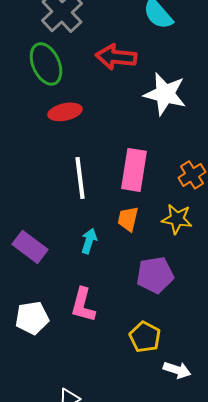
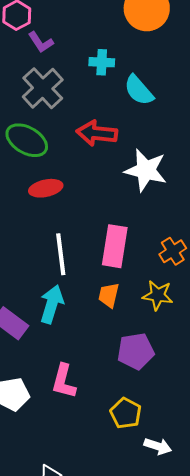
green ellipse: (46, 64) -> (27, 140), turned -36
cyan arrow: (89, 241) -> (52, 304), moved, size x1.5

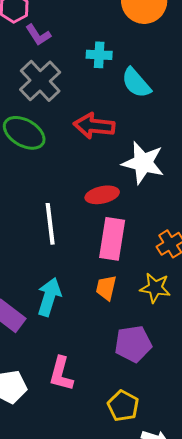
red ellipse: (46, 188) -> (102, 195), moved
white line: (61, 254) -> (50, 224), moved

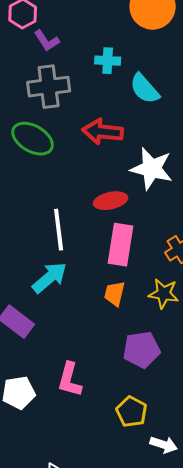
gray cross: (40, 81) -> (49, 87), turned 36
cyan arrow: (49, 297) -> (50, 278), moved, turned 33

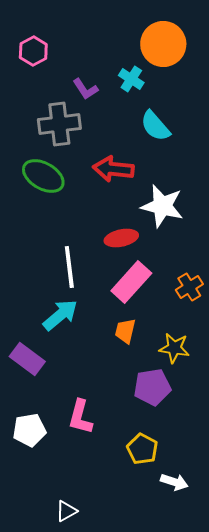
purple L-shape: (47, 41) -> (85, 89), moved
cyan cross: (108, 61) -> (131, 79), moved, turned 30
pink rectangle: (121, 245) -> (131, 282), turned 33
yellow star: (164, 294) -> (174, 348), moved

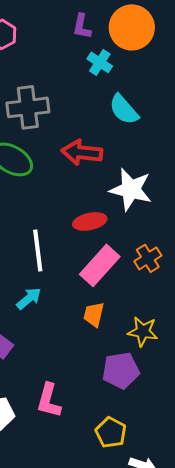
purple L-shape: (85, 89) -> (82, 26), moved, turned 44
orange cross: (189, 287) -> (148, 258), moved
cyan arrow: (60, 315) -> (29, 298), size x0.7

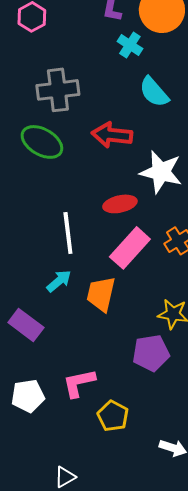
orange trapezoid: (94, 314) -> (101, 294), moved, size x1.4
pink L-shape: (49, 400) -> (79, 383), turned 63
yellow pentagon: (111, 432) -> (113, 416), moved

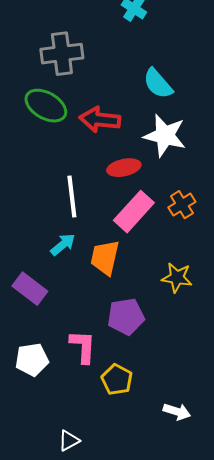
cyan semicircle: (154, 92) -> (158, 84), moved
red arrow: (112, 135) -> (100, 120), moved
purple pentagon: (151, 353) -> (126, 317), moved
pink L-shape: (79, 383) -> (83, 347), turned 105

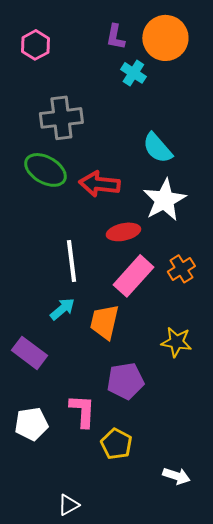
white star: (165, 136) -> (164, 200), turned 30

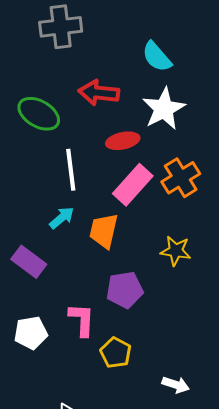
green ellipse: (45, 170) -> (39, 114), moved
orange cross: (181, 269) -> (181, 178), size x1.4

